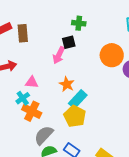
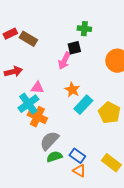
brown rectangle: (23, 33) -> (28, 39), turned -54
cyan cross: (23, 98) -> (28, 104), size x1.5
yellow pentagon: (75, 116) -> (109, 113), moved

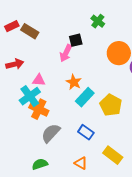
green cross: (84, 29) -> (98, 21), moved, turned 32
blue rectangle: (77, 156) -> (86, 132), moved
green semicircle: (54, 157) -> (40, 164), moved

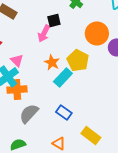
pink triangle: (39, 80) -> (17, 60), turned 40
yellow pentagon: (111, 105) -> (78, 60), moved
orange cross: (39, 109) -> (17, 89), turned -30

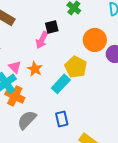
orange star: (52, 62) -> (35, 69), moved
orange cross: (17, 89) -> (15, 96), turned 30
blue rectangle: (64, 112) -> (62, 119), turned 42

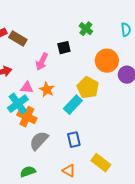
pink arrow: (42, 40) -> (42, 62), moved
pink triangle: (15, 67) -> (27, 88), turned -40

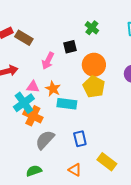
orange circle: (107, 61) -> (94, 65), moved
cyan rectangle: (73, 105) -> (67, 104), moved, turned 54

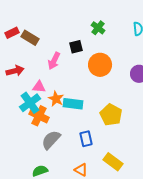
yellow pentagon: (94, 87) -> (111, 115), moved
orange star: (53, 89) -> (56, 99), moved

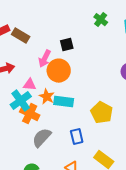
green cross: (98, 28) -> (101, 20), moved
orange circle: (100, 65) -> (59, 71), moved

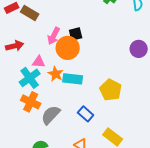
black square: (67, 45) -> (76, 34), moved
orange cross: (30, 114) -> (31, 102), moved
blue rectangle: (77, 137) -> (86, 114), turned -35

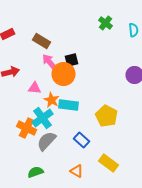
brown rectangle: (30, 13) -> (42, 41), moved
pink arrow: (54, 36) -> (50, 62), turned 114
cyan cross: (30, 78) -> (43, 118), moved

